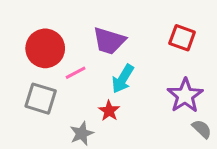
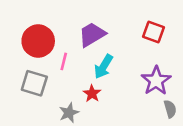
purple trapezoid: (109, 41) -> (92, 35), turned 132
pink line: (76, 73) -> (64, 61), turned -48
gray semicircle: (202, 129) -> (170, 109), turned 30

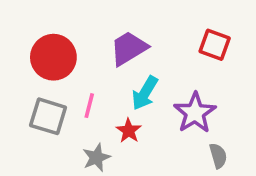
pink line: (64, 61) -> (89, 106), moved
purple star: (156, 81) -> (195, 113), moved
gray semicircle: (170, 109) -> (218, 156), moved

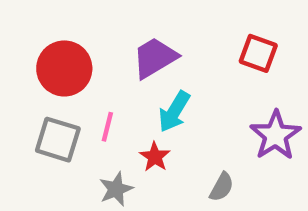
purple star: (195, 113) -> (275, 135), moved
gray semicircle: (218, 156) -> (222, 187), moved, turned 45

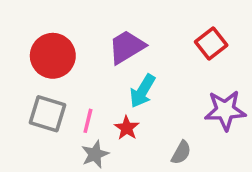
red square: (258, 53) -> (211, 43), turned 32
pink line: (107, 127) -> (88, 121), moved
purple star: (275, 135) -> (225, 110), turned 30

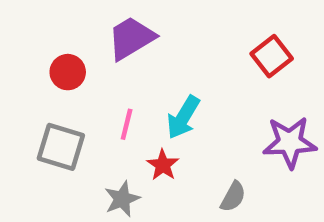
purple trapezoid: (127, 47) -> (131, 38), moved
red circle: (53, 56) -> (68, 72), size x0.6
pink line: (88, 121) -> (127, 124), moved

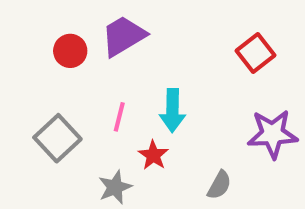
red circle: (68, 72) -> (70, 51), moved
cyan arrow: (183, 117) -> (172, 111), turned -30
gray square: (61, 147) -> (57, 138), turned 30

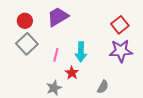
red circle: (70, 51) -> (25, 21), moved
purple star: (273, 134) -> (121, 51), moved
gray square: (57, 138) -> (27, 44), moved

